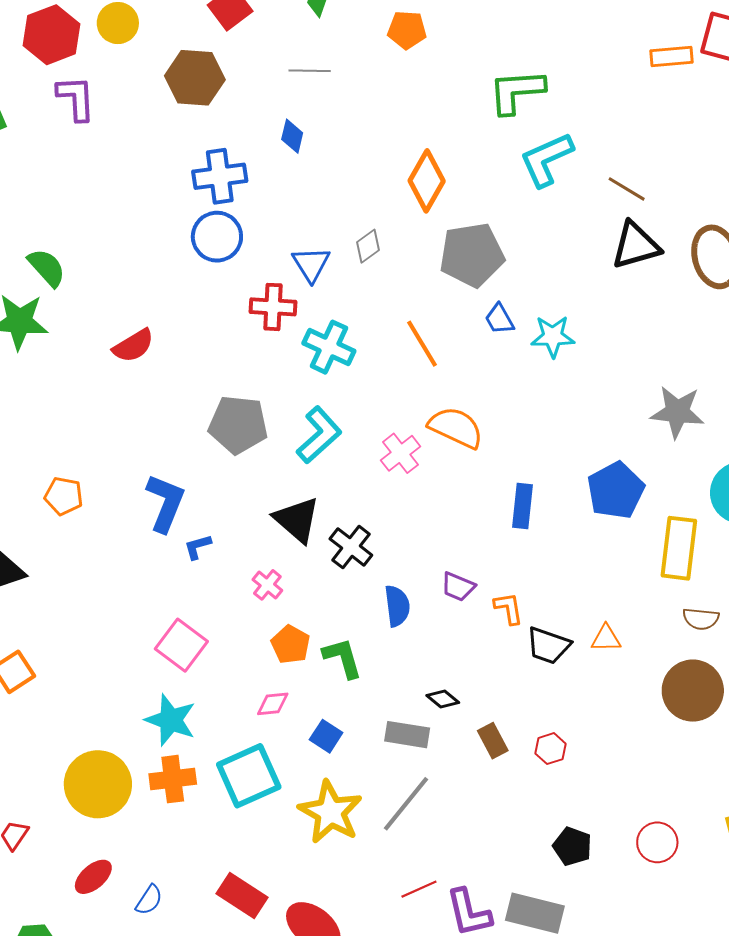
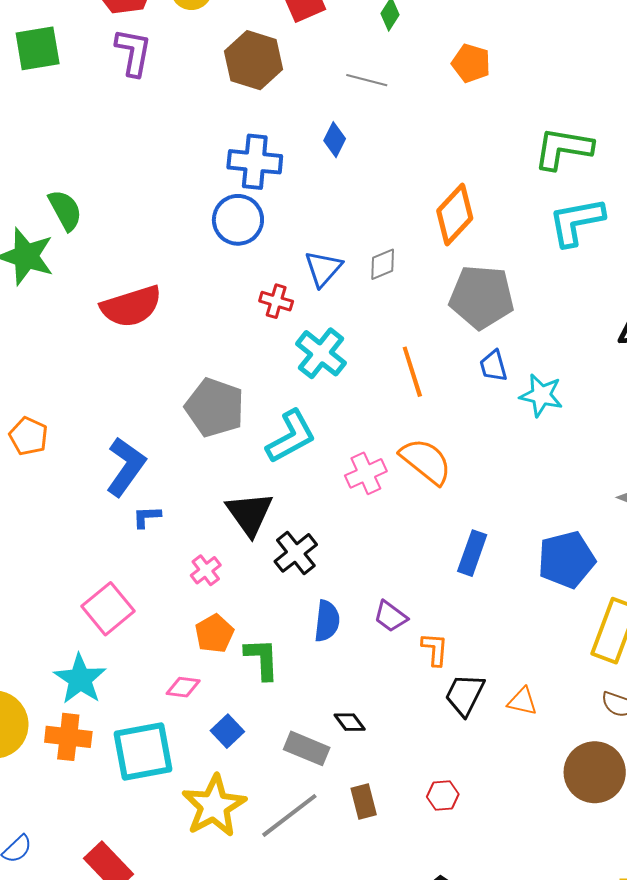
red cross: (273, 307) -> (276, 301), size x0.7
red semicircle: (133, 346) -> (131, 306), size x1.4
black trapezoid: (548, 646) -> (465, 695), turned 84
brown rectangle: (493, 741) -> (364, 802), moved

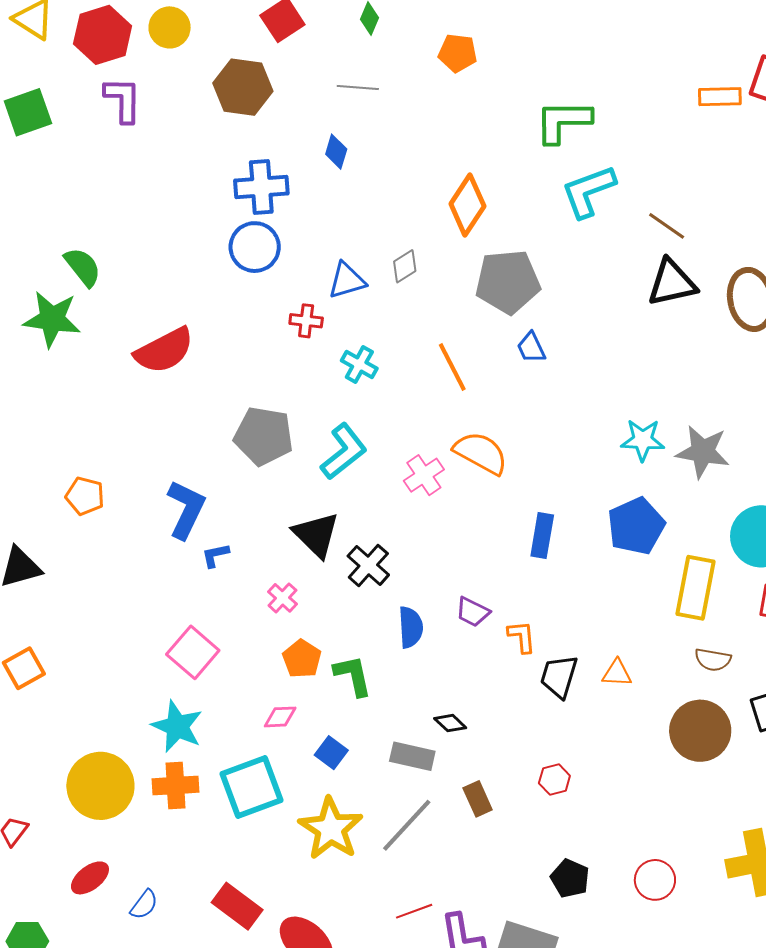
blue triangle: (323, 269) -> (347, 281), turned 42
cyan cross: (321, 353) -> (359, 364), size x0.7
cyan star: (541, 395) -> (643, 440), moved

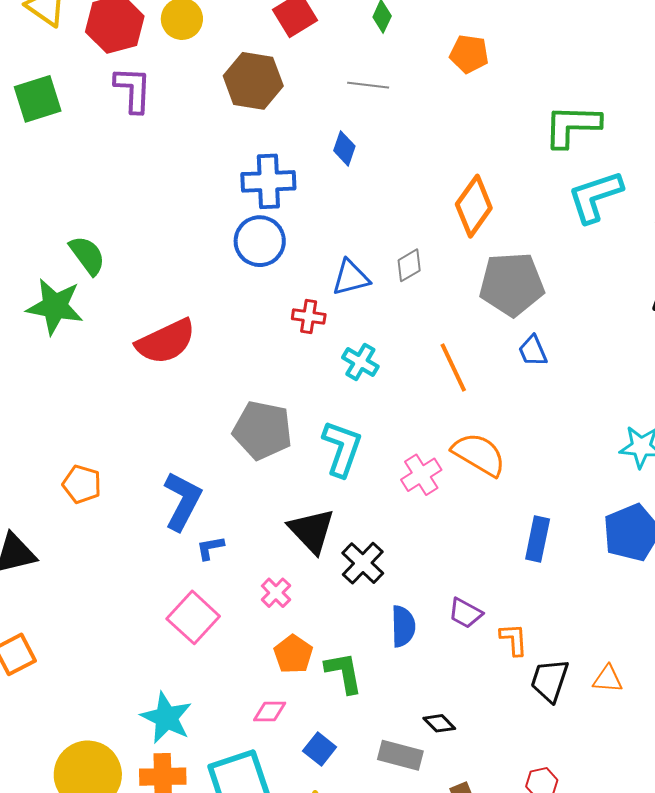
cyan L-shape: (344, 452) -> (342, 449), turned -34
pink square: (193, 652) -> (193, 617), moved

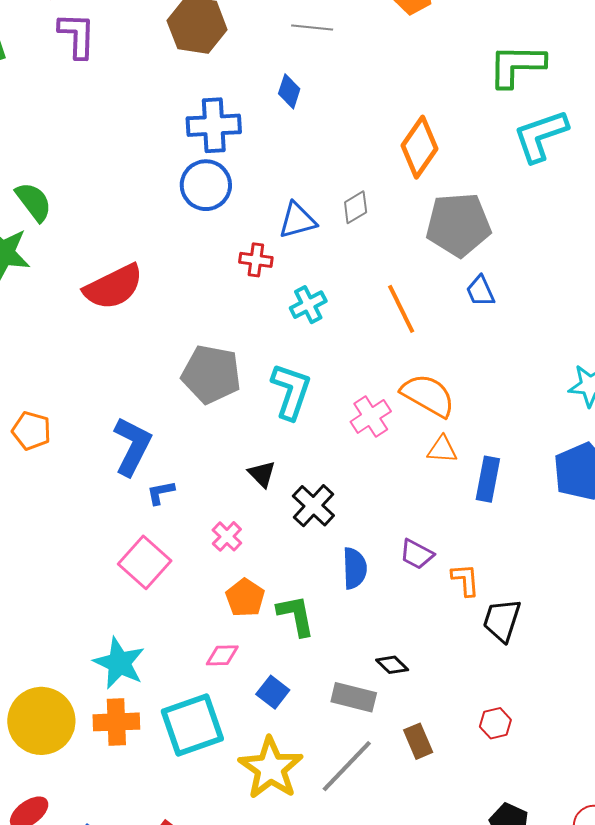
cyan cross: (360, 362) -> (308, 305), turned 33
black triangle: (312, 531) -> (262, 474), size x0.6
orange triangle: (608, 679) -> (442, 449), moved

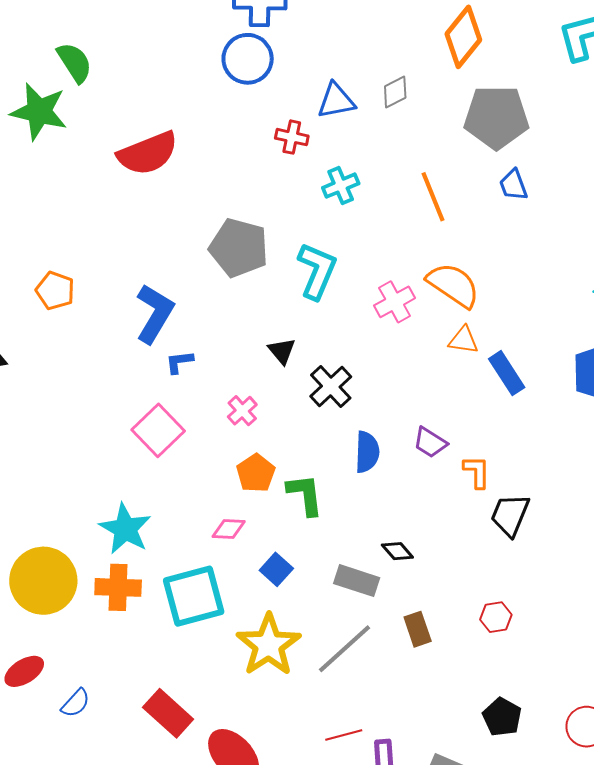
blue rectangle: (488, 479) -> (507, 373), turned -48

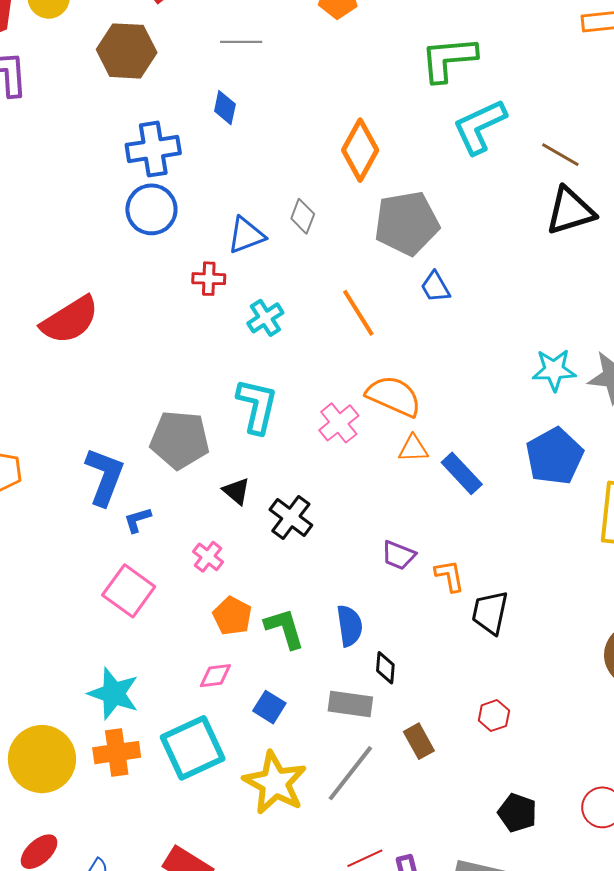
gray diamond: (395, 92) -> (303, 216), turned -32
gray pentagon: (239, 248) -> (180, 440), moved
blue semicircle: (367, 452) -> (350, 626), moved
black diamond: (397, 551) -> (385, 668), turned 56

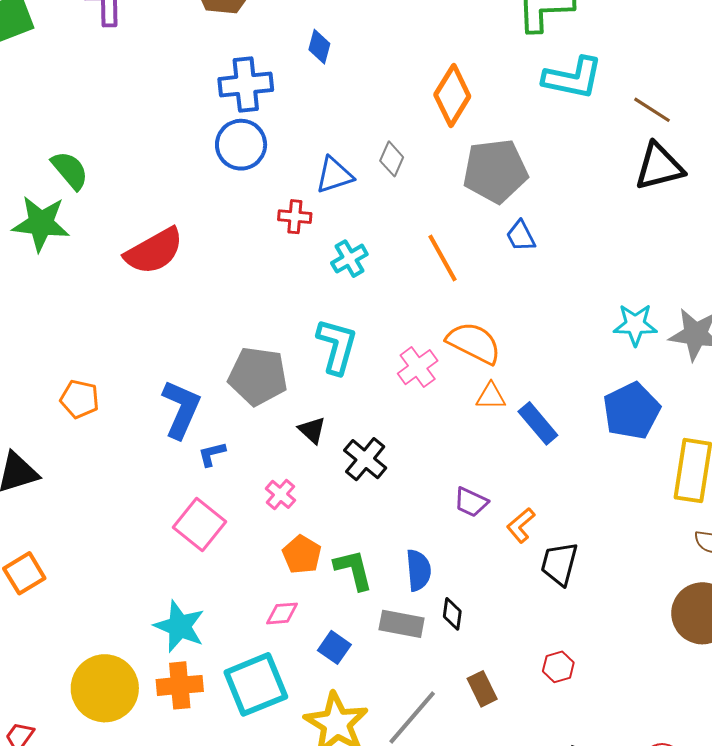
cyan L-shape: (480, 127) -> (573, 78), turned -146
orange L-shape: (450, 576) -> (521, 525), turned -123
gray rectangle: (350, 704) -> (402, 624), moved

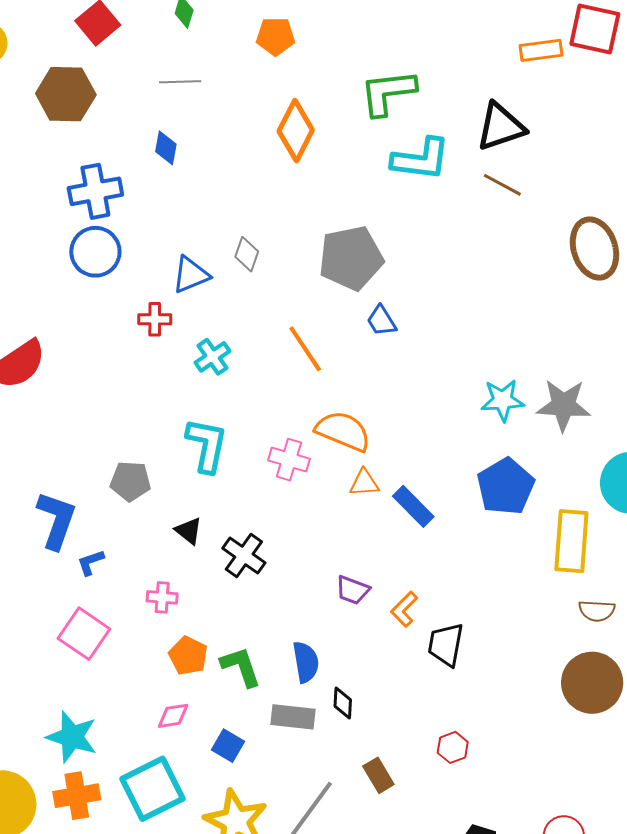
orange diamond: (452, 96) -> (296, 131), moved
black triangle: (659, 167) -> (501, 127), moved
pink cross: (418, 367) -> (289, 460), turned -33
gray pentagon: (258, 376) -> (130, 481), size x0.7
pink cross: (280, 494) -> (162, 597), turned -32

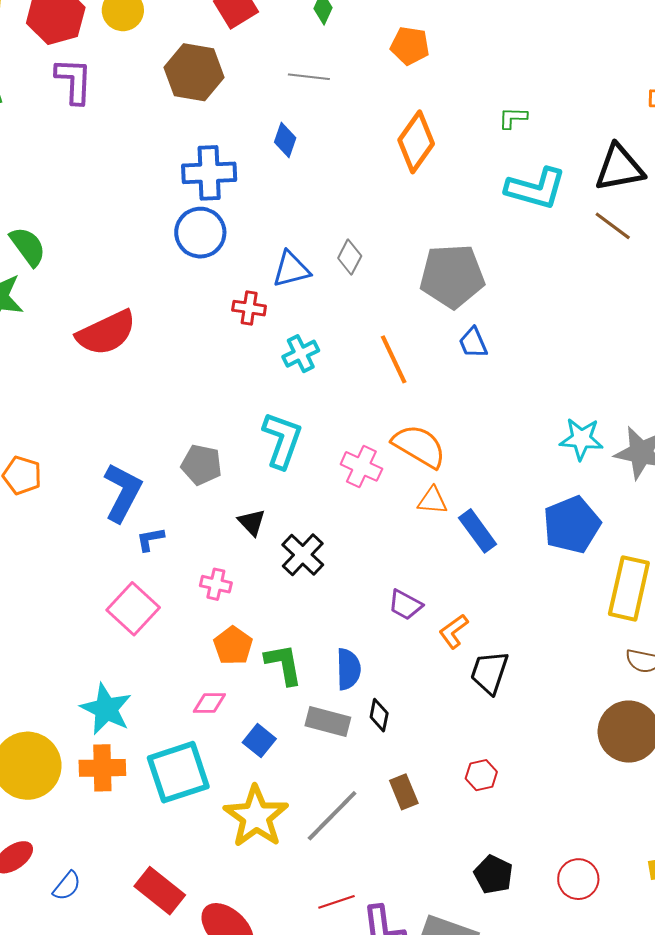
green L-shape: (388, 93) -> (513, 118), size x0.5

